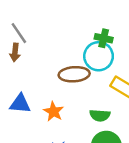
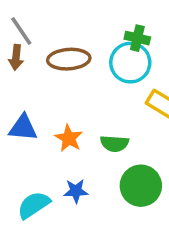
brown ellipse: (74, 74) -> (69, 59), moved
green semicircle: (100, 115) -> (114, 144), moved

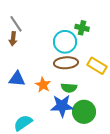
brown ellipse: (69, 59) -> (66, 63), moved
cyan circle: (130, 63) -> (65, 42), moved
blue star: (76, 191) -> (62, 106), moved, size x1.6

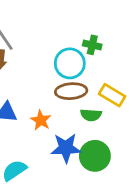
green semicircle: (69, 88) -> (91, 115), moved

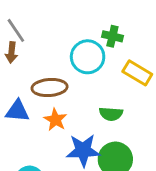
brown ellipse: (71, 91) -> (50, 88), moved
yellow rectangle: (112, 95) -> (137, 73), moved

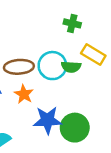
cyan circle: (88, 57) -> (52, 66), moved
green semicircle: (111, 114) -> (71, 67), moved

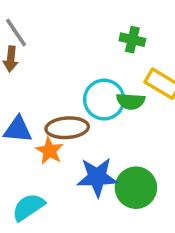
brown ellipse: (19, 67) -> (67, 128), moved
orange star: (24, 94) -> (50, 151), moved

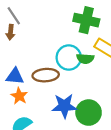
green cross: (132, 40) -> (86, 20), size x1.6
orange star: (50, 151) -> (19, 96), moved

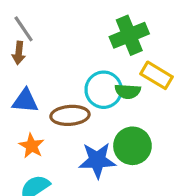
green cross: (86, 20) -> (129, 35), turned -35
blue triangle: (15, 76) -> (25, 101), moved
green circle: (89, 113) -> (132, 146), moved

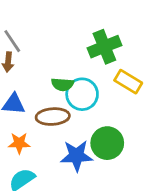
green semicircle: (128, 91) -> (63, 84), moved
orange star: (32, 146) -> (19, 143), turned -30

